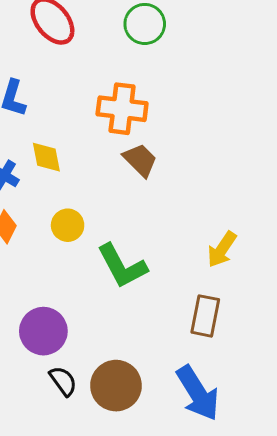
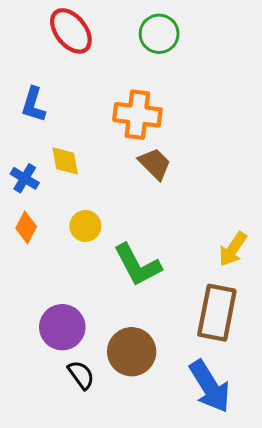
brown rectangle: (205, 316) -> (217, 313), size x1.4
brown circle: (116, 386) -> (132, 352), moved

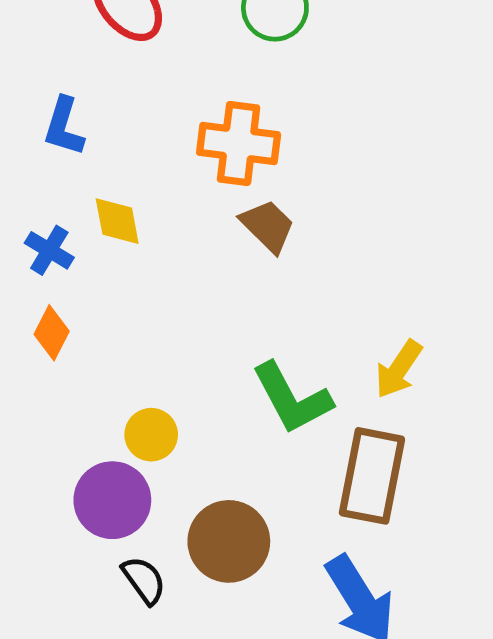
yellow circle: (85, 226) -> (151, 435), moved
green L-shape: (137, 265) -> (292, 398), moved

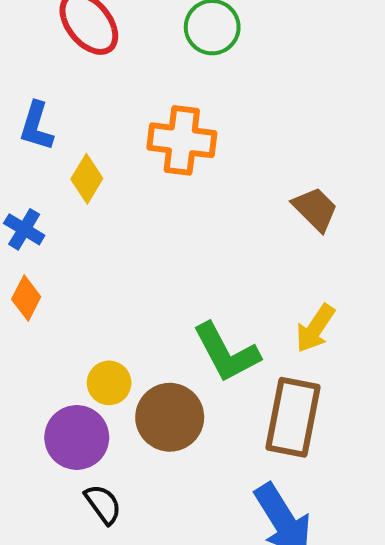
yellow diamond: (117, 221) -> (87, 179), moved, turned 42
brown trapezoid: (268, 226) -> (315, 209), moved
brown circle: (229, 541) -> (170, 417), moved

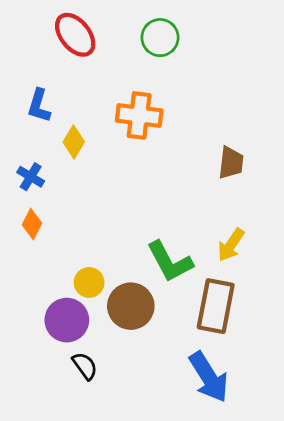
brown trapezoid: (315, 209) -> (231, 163), turned 52

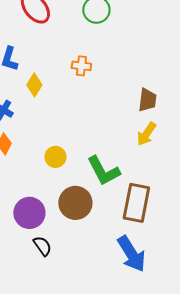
orange cross: (139, 115) -> (81, 66), size x0.6
yellow arrow: (231, 245) -> (146, 134), moved
yellow circle: (89, 282) -> (55, 157), moved

